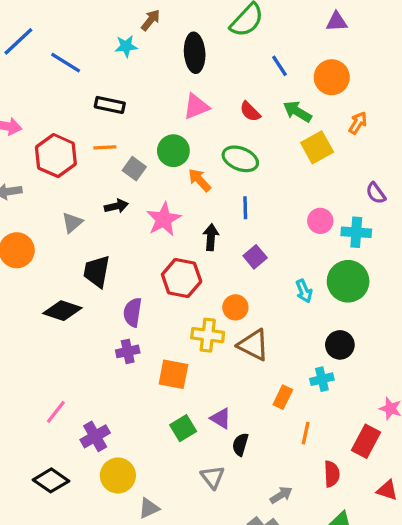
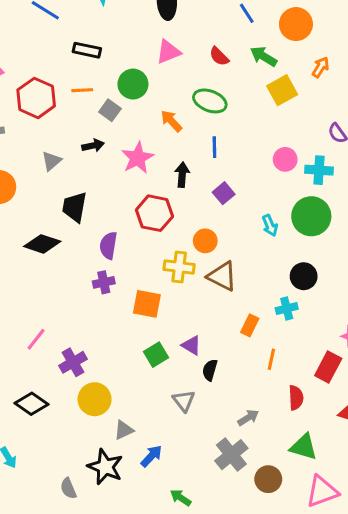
green circle: (173, 151) -> (133, 84), moved

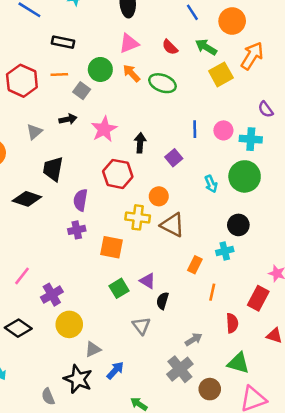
orange arrow: (321, 67) -> (252, 56), size x1.6
orange arrow: (171, 121) -> (131, 73), moved
blue line: (214, 147) -> (195, 129), moved

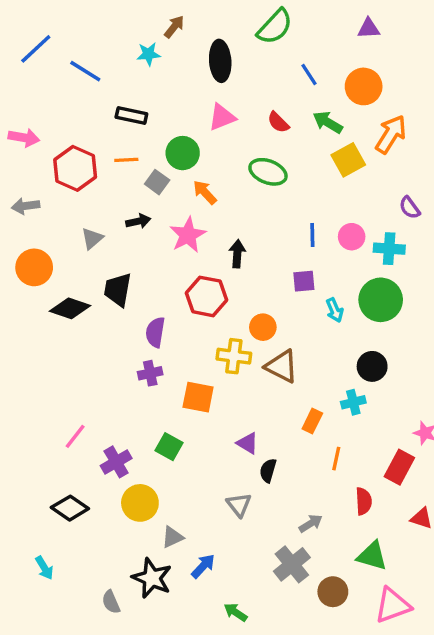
orange arrow: (131, 73) -> (205, 192), moved
purple square: (174, 158) -> (304, 281), moved, turned 35
black diamond: (27, 199) -> (70, 308), moved
green square: (119, 288) -> (169, 447), moved, turned -30

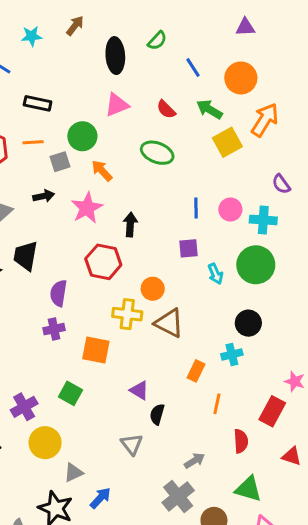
green semicircle: (275, 27) -> (157, 41), moved, size x0.6
cyan star: (149, 54) -> (32, 36), moved
gray square: (157, 182) -> (60, 162), turned 36

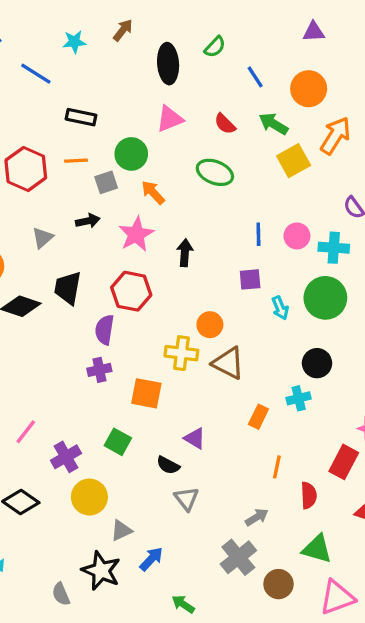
red hexagon: (103, 262) -> (131, 291), moved
orange line: (217, 404) -> (277, 467), moved
black semicircle: (157, 414) -> (168, 465), moved, turned -78

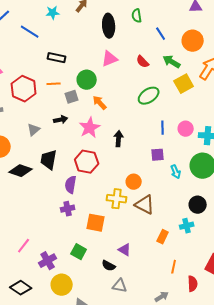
green semicircle: (215, 47) -> (137, 16), turned 128
green ellipse: (215, 172) -> (149, 96), moved, turned -55
gray triangle: (186, 499) -> (120, 286), turned -42

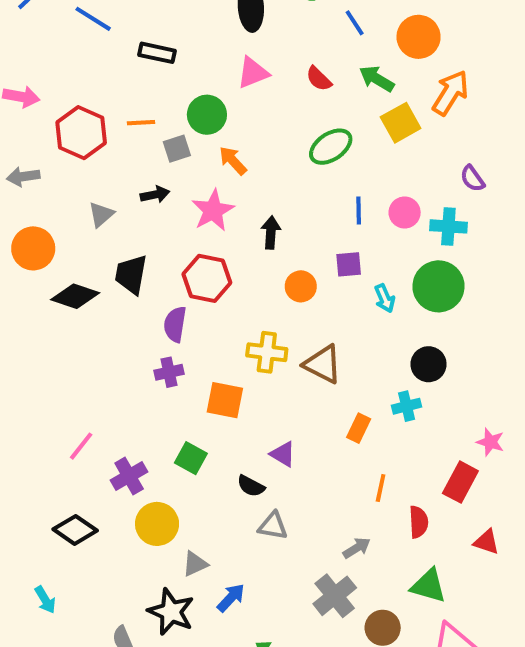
black rectangle: (57, 58) -> (157, 53), moved
orange circle: (134, 182) -> (301, 286), moved

